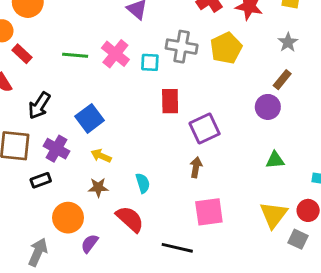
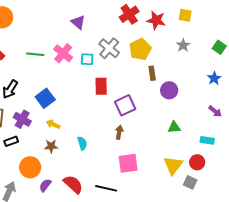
gray cross: (182, 47) -> (109, 48), turned 30
brown rectangle: (282, 80) -> (152, 73), moved, turned -48
red semicircle: (130, 219) -> (73, 184), moved

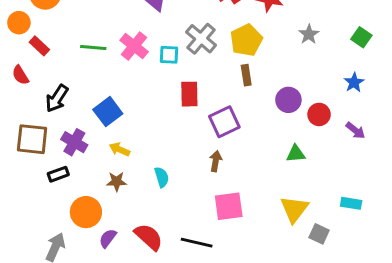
brown rectangle: (152, 73) -> (246, 75), moved
cyan rectangle: (207, 140) -> (351, 203), moved
red circle: (197, 162) -> (319, 114), moved

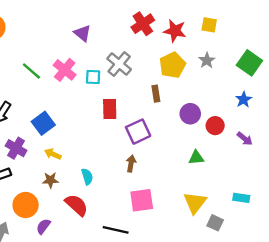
green square: (361, 37) -> (249, 63), size x1.5
yellow pentagon: (246, 40) -> (172, 65), moved
green line: (93, 47) -> (31, 71), turned 36
red semicircle: (149, 237) -> (76, 205), moved

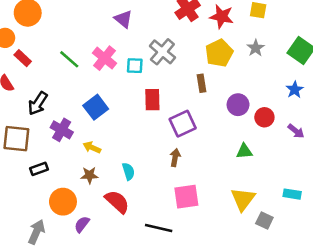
blue square: (43, 123) -> (96, 107), moved
purple cross: (16, 148) -> (62, 130), moved

